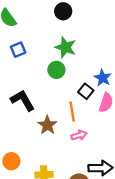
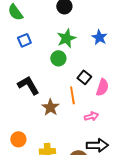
green star: (65, 47) -> (66, 38), turned 30
blue star: (103, 78) -> (99, 37), moved
pink arrow: (79, 135) -> (91, 116), moved

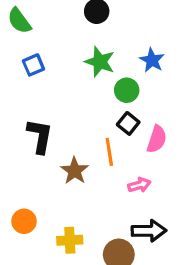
green star: (66, 38) -> (100, 62), turned -30
green circle: (58, 58) -> (127, 90), moved
black L-shape: (28, 85) -> (40, 136), turned 40

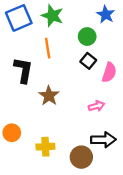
green star: (100, 62) -> (52, 16), moved
blue square: (33, 65) -> (19, 18), size x1.6
orange line: (109, 152) -> (48, 48), moved

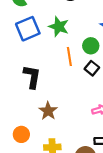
orange line: (48, 48) -> (69, 56), moved
brown star: (49, 96) -> (48, 111), moved

